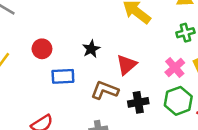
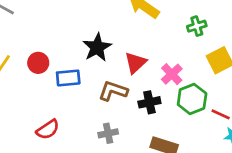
red circle: (42, 49) -> (38, 63), moved
black star: (91, 49) -> (97, 47), size x1.5
pink cross: (175, 67) -> (172, 74), moved

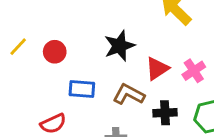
pink cross: (172, 74) -> (194, 71), moved
blue rectangle: (68, 78) -> (82, 89), moved

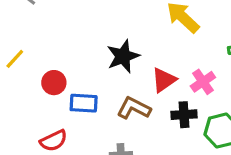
red circle: (55, 52) -> (54, 83), moved
black cross: (165, 113) -> (184, 115), moved

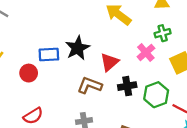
pink cross: (203, 82) -> (146, 53), moved
blue rectangle: (84, 103) -> (49, 54), moved

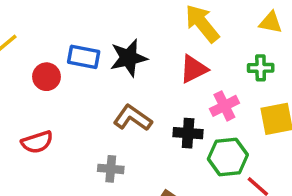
pink cross: (146, 53) -> (224, 106), moved
red triangle: (109, 62) -> (194, 69), moved

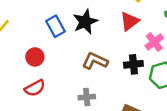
blue rectangle: (84, 57) -> (55, 26), turned 60
red circle: (47, 77) -> (35, 57), moved

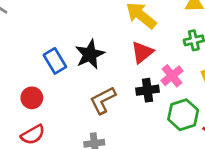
brown L-shape: (95, 61) -> (103, 100), turned -50
black cross: (133, 64) -> (147, 90), moved

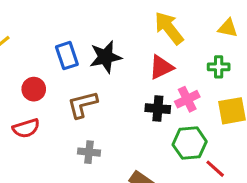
brown L-shape: (103, 100) -> (83, 105), moved

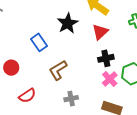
black star: (105, 57) -> (68, 23), moved
red circle: (34, 89) -> (11, 68), moved
pink cross: (187, 99) -> (110, 79), moved

